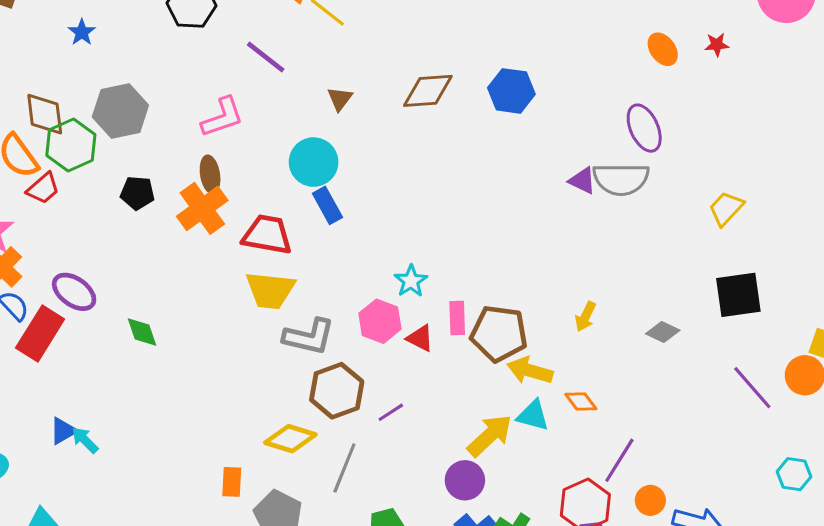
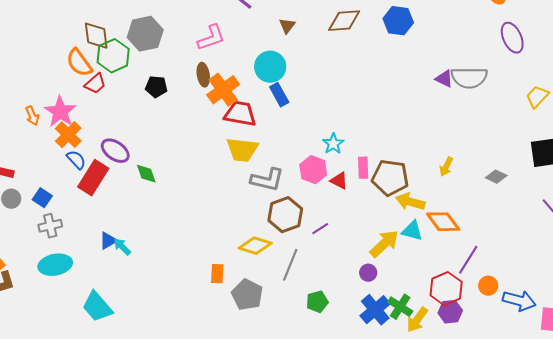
purple ellipse: (644, 128) -> (512, 38), moved
orange cross: (202, 208) -> (223, 90), moved
green diamond: (142, 332) -> (146, 174), moved
orange diamond: (581, 402) -> (443, 222), size x1.6
purple circle: (465, 480) -> (368, 273), size x0.7

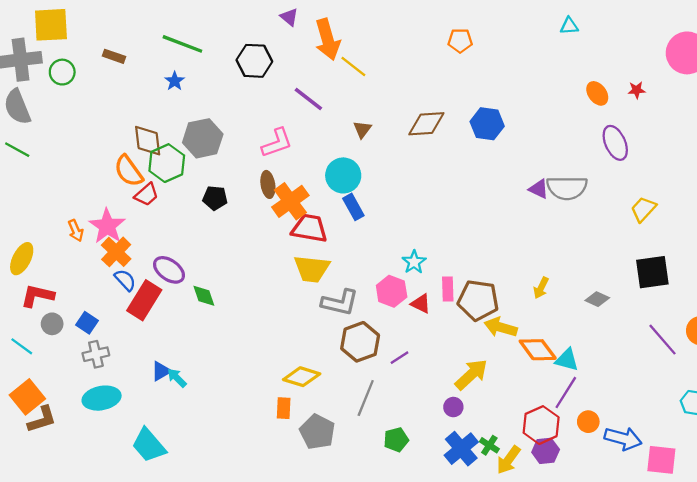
cyan triangle: (412, 231) -> (567, 360), moved
yellow diamond: (255, 246) -> (302, 377), moved
green cross: (400, 307) -> (489, 445), size x0.7

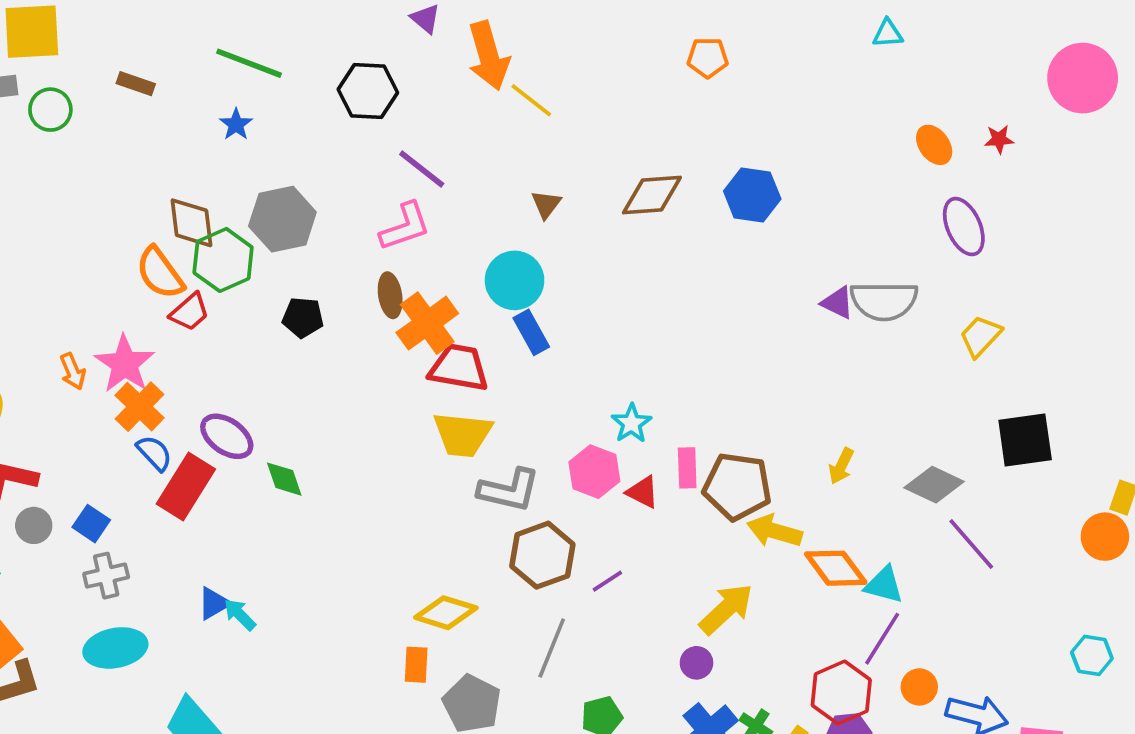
purple line: (308, 99) -> (422, 169), moved
yellow trapezoid: (643, 209) -> (981, 336), moved
gray diamond: (597, 299) -> (934, 485), size x1.4
purple line: (662, 340) -> (971, 544), moved

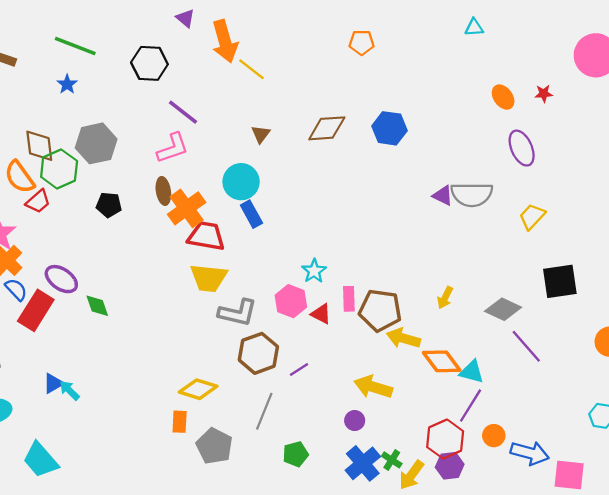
yellow arrow: (726, 609) -> (373, 387), turned -120

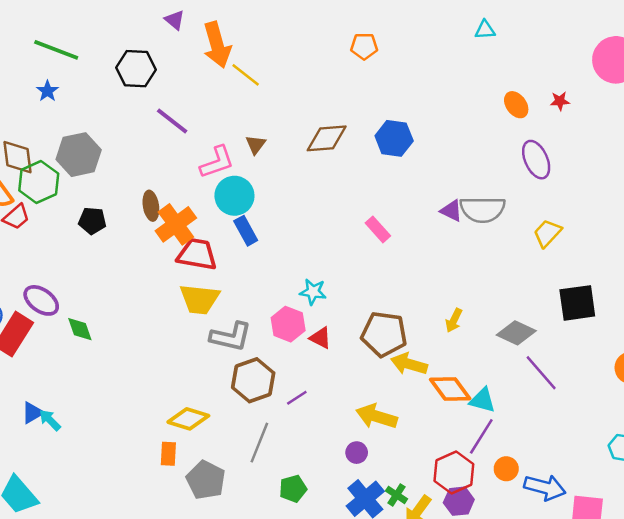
pink L-shape: (173, 148) -> (217, 162), moved
cyan star: (314, 271) -> (313, 292), turned -30
pink rectangle: (349, 299) -> (378, 229), moved, turned -40

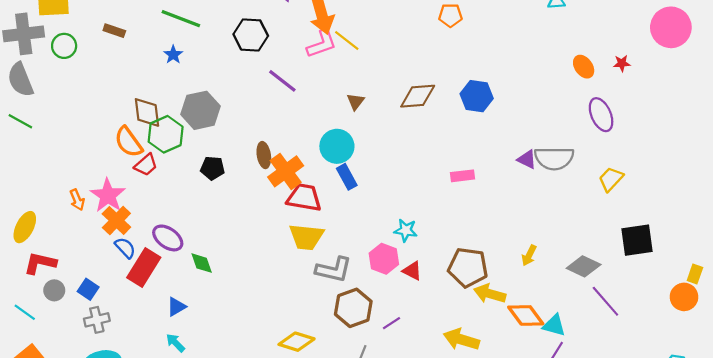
pink L-shape: (217, 162) -> (322, 44), moved
pink rectangle: (378, 229) -> (462, 176), turned -55
blue triangle: (32, 413) -> (176, 307), moved

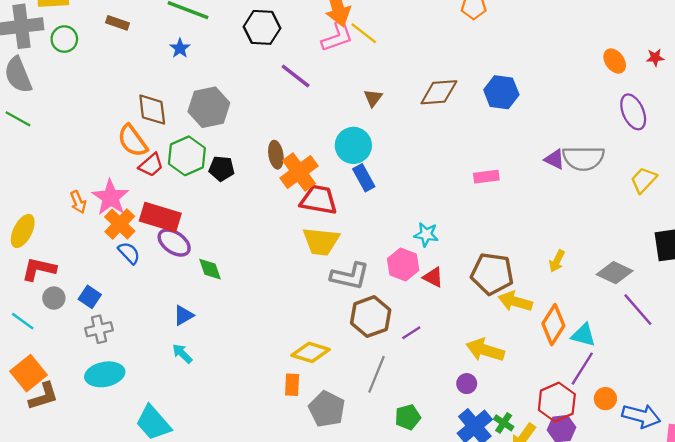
green hexagon: (166, 134) -> (187, 156), moved
red rectangle: (144, 267) -> (160, 217), moved, turned 75
orange diamond: (526, 315) -> (553, 325), turned 69

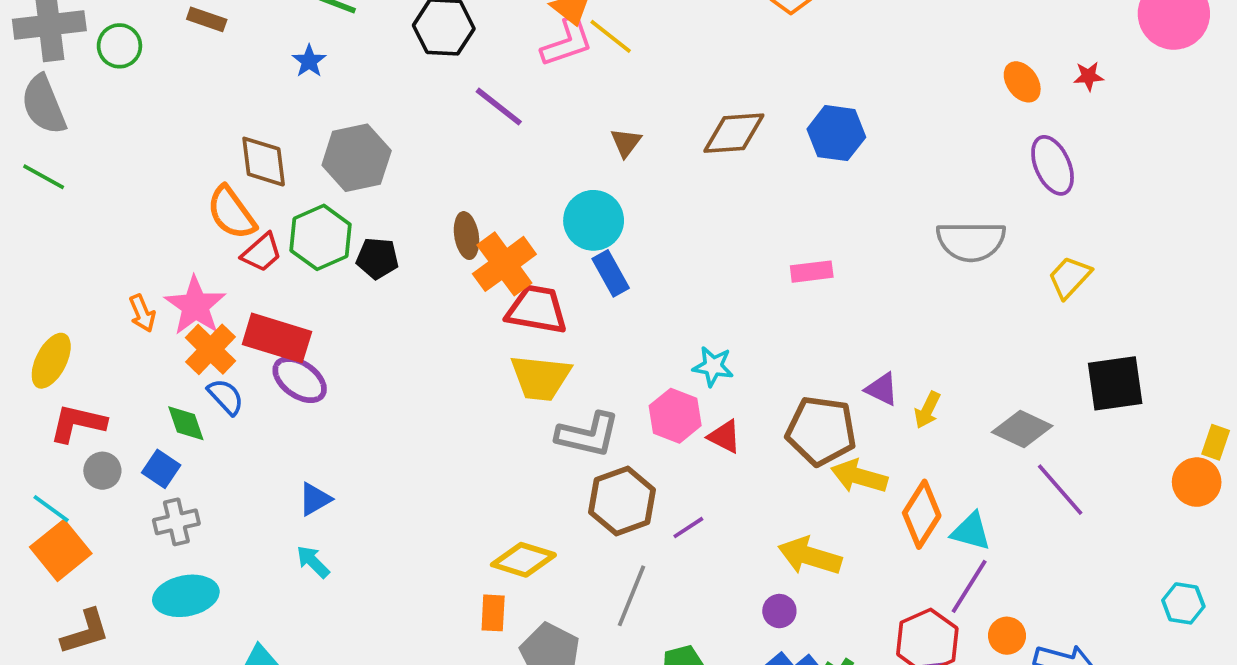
purple triangle: (555, 159) -> (882, 389), moved
green diamond: (210, 269) -> (186, 423), moved
orange square: (28, 373) -> (61, 550), moved

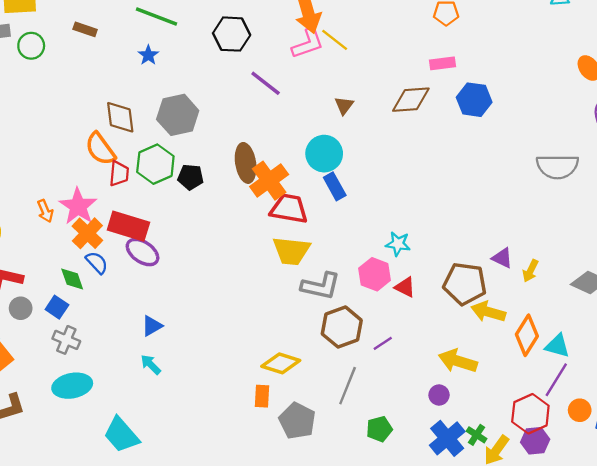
brown ellipse: (467, 236) -> (246, 163), size x1.4
red trapezoid: (262, 253) -> (119, 173), turned -44
pink rectangle: (812, 272) -> (443, 63), moved
gray cross: (176, 522) -> (66, 340), turned 36

